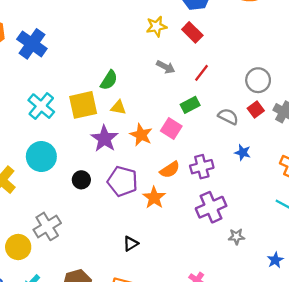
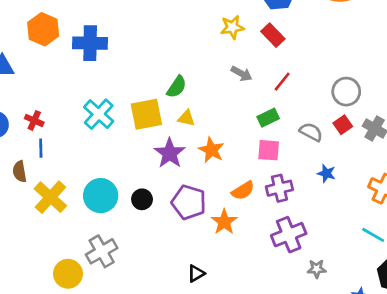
blue cross: (32, 44) -> (90, 43), turned -36
pink square: (171, 129) -> (269, 150), moved, turned -30
cyan circle: (41, 157) -> (101, 196), moved

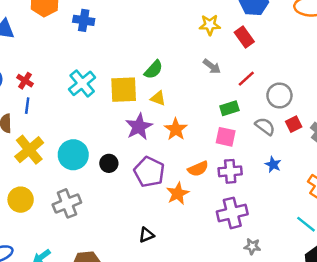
blue cross: (90, 43) -> (84, 20), size x0.7
gray circle: (346, 92) -> (279, 96), moved
yellow circle: (68, 274) -> (21, 200), moved

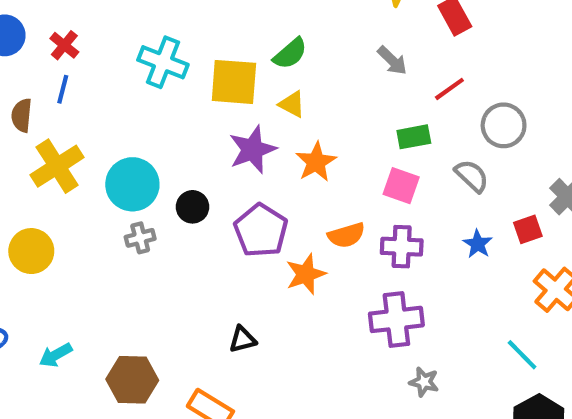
cyan cross: (82, 83) -> (163, 62), turned -36
red square: (294, 124) -> (528, 229), moved
gray cross: (67, 203) -> (140, 238), moved, size x0.6

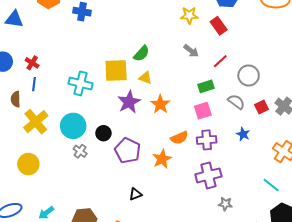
cyan cross: (163, 62) -> (81, 83), moved
pink square: (401, 186) -> (203, 111), turned -30
red square: (528, 229) -> (262, 107), moved
purple pentagon: (261, 230) -> (128, 151), moved
gray cross: (140, 238) -> (80, 151), turned -32

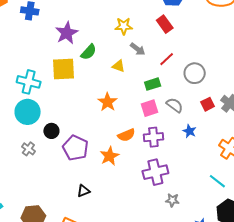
yellow star: (189, 15) -> (124, 26), moved
yellow triangle: (145, 78) -> (119, 66), moved
purple star: (129, 102) -> (67, 33), moved
gray semicircle: (236, 102) -> (175, 105), moved
cyan circle: (73, 126) -> (28, 112), moved

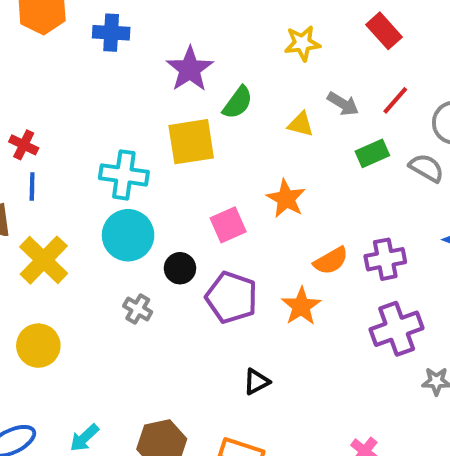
gray arrow: (138, 49) -> (343, 104), moved
gray semicircle: (175, 105) -> (426, 168), moved
pink square: (150, 108) -> (228, 225), moved

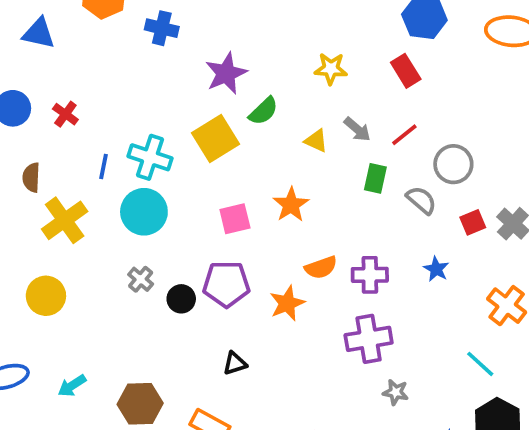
yellow square: (191, 142) -> (216, 139), turned -33
green rectangle: (372, 153) -> (375, 178), turned -64
blue line: (32, 186) -> (104, 167), moved
black circle: (180, 268) -> (181, 299), moved
purple pentagon: (232, 297) -> (226, 284), turned -30

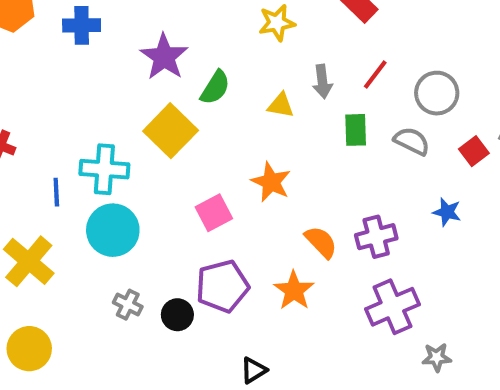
gray arrow: (357, 129) -> (322, 82), turned 56
orange semicircle: (321, 267) -> (321, 242), turned -100

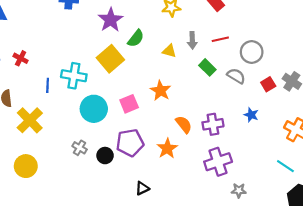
red line: (375, 74) -> (220, 39), turned 35
green rectangle: (356, 130) -> (207, 67), turned -49
cyan circle: (113, 230) -> (94, 109), moved

